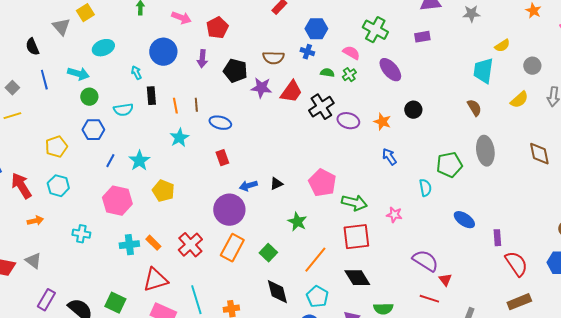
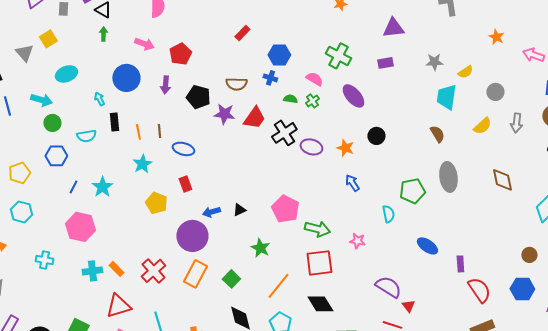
gray star: (471, 14) -> (434, 62), moved
yellow pentagon: (163, 191) -> (156, 203), moved

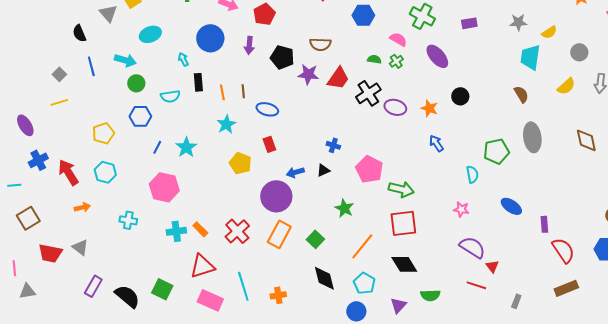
blue cross: (270, 78) -> (333, 145), moved
pink star: (357, 241) -> (461, 209), moved

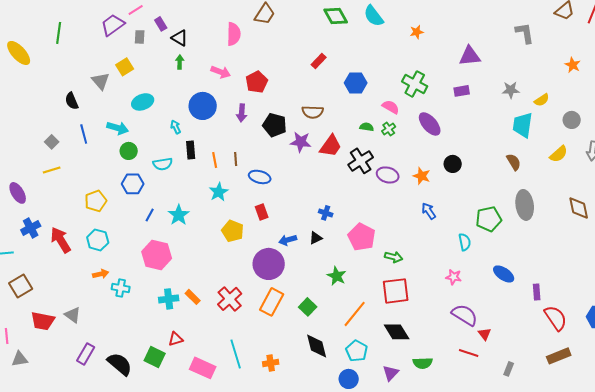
green arrow: (401, 189) -> (394, 257), size x0.7
orange arrow: (82, 207) -> (101, 274), moved
red triangle: (202, 266) -> (176, 339), moved, size x0.6

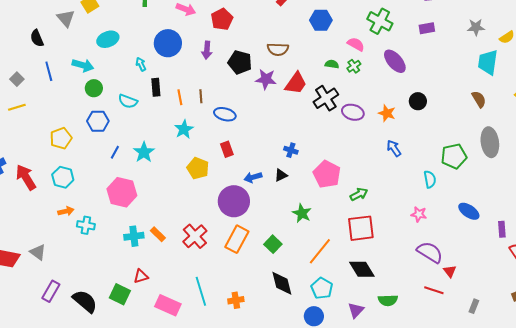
cyan semicircle: (163, 164) -> (128, 101), turned 30
green arrow: (394, 257) -> (359, 194), turned -42

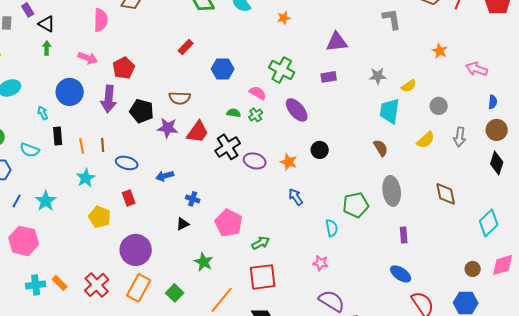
purple arrow: (207, 50) -> (109, 99), size x1.5
blue arrow: (253, 177) -> (165, 176), moved
blue ellipse: (469, 211) -> (401, 274), moved
purple rectangle: (502, 229) -> (404, 235), moved

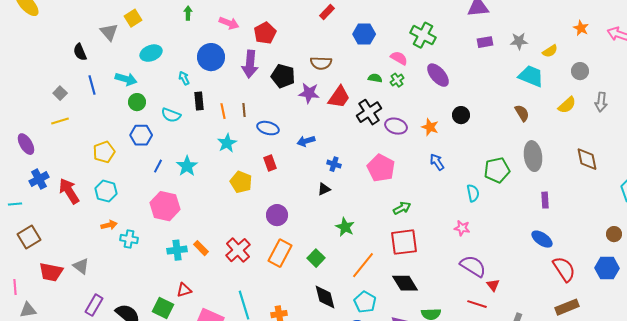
orange star: (440, 51) -> (581, 28), moved
purple rectangle: (329, 77) -> (485, 42), moved
cyan trapezoid: (390, 111) -> (531, 76), turned 104
pink pentagon: (229, 223) -> (381, 168), moved
purple circle: (136, 250) -> (277, 215), size x0.7

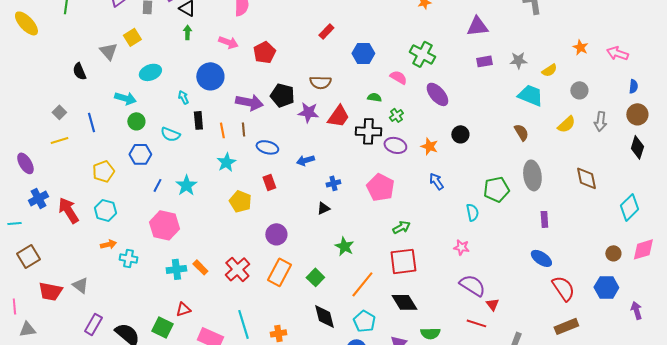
purple arrow: (250, 64) -> (249, 102), moved, turned -84
green cross: (397, 80) -> (396, 115), moved
blue line: (92, 85) -> (91, 122), moved
black cross: (369, 112) -> (368, 131), turned 35
blue cross: (334, 164) -> (333, 183), turned -32

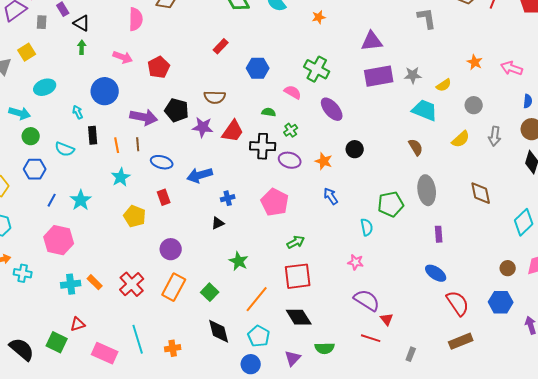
purple rectangle: (484, 61) -> (379, 76), size x1.8
blue arrow: (305, 160) -> (200, 175), size x1.4

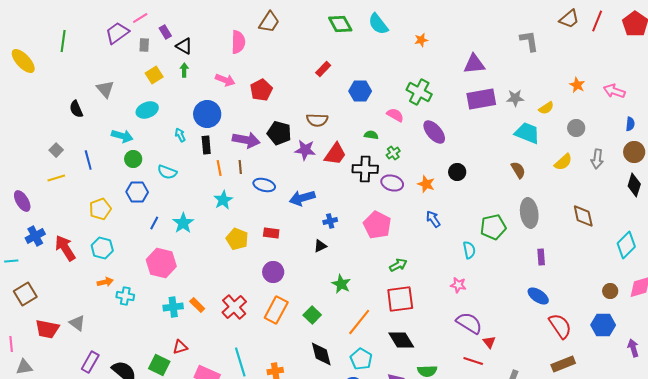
yellow square: (27, 52) -> (154, 75), moved
black rectangle: (93, 135) -> (206, 145), moved
red rectangle: (164, 197) -> (271, 233), moved, turned -63

